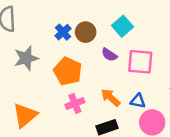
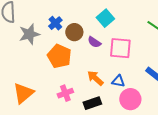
brown circle: (86, 32) -> (74, 32), moved
gray star: (26, 58) -> (29, 34), moved
pink cross: (75, 103) -> (65, 93), moved

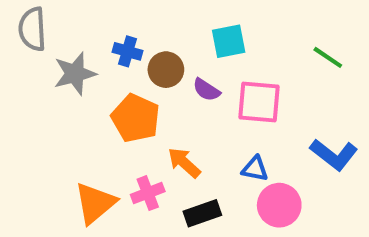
cyan square: (105, 18) -> (229, 41), turned 30
blue cross: (55, 23) -> (127, 51), turned -32
orange arrow: (95, 78) -> (184, 163), moved
orange triangle: (23, 93) -> (95, 203), moved

